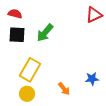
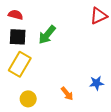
yellow rectangle: (30, 70) -> (20, 64), moved

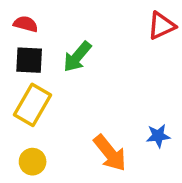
orange arrow: (67, 94) -> (110, 153), size x1.6
yellow circle: (28, 99) -> (33, 162), moved

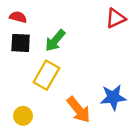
yellow rectangle: (33, 105) -> (46, 75), moved
blue star: (158, 136) -> (113, 97), size x1.5

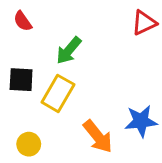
red semicircle: (18, 17) -> (23, 21), turned -140
black square: (21, 43) -> (21, 80), moved

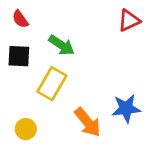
green arrow: (69, 50) -> (62, 45), turned -96
black square: (21, 80) -> (19, 56), moved

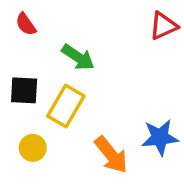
black square: (19, 56) -> (24, 90), moved
yellow circle: (26, 129) -> (33, 148), moved

